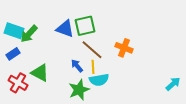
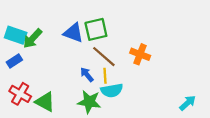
green triangle: (40, 73) -> (45, 102), moved
cyan arrow: (173, 84) -> (188, 103), moved
green star: (79, 90) -> (89, 102), turned 30

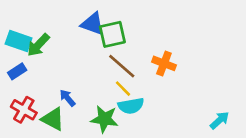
blue triangle: (73, 33) -> (93, 24), moved
blue arrow: (87, 75) -> (67, 98), moved
yellow line: (105, 76) -> (123, 89), turned -42

